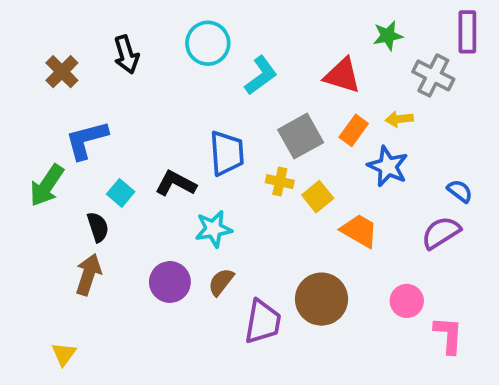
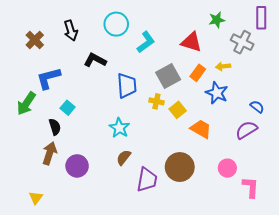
black L-shape: (176, 183) -> (95, 60), moved
cyan star: (213, 229) -> (119, 128), turned -30
purple circle: (170, 282) -> (77, 166), moved

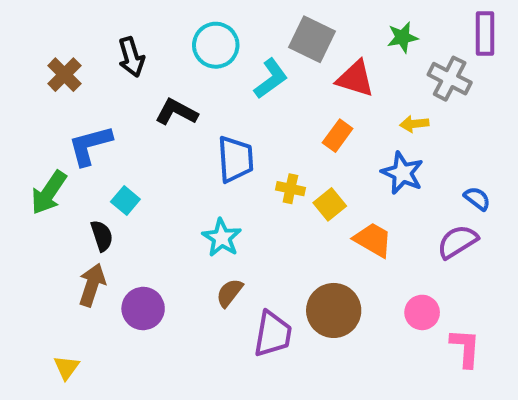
orange rectangle: (198, 73) -> (338, 136), moved
gray square: (168, 76) -> (312, 39), moved, turned -35

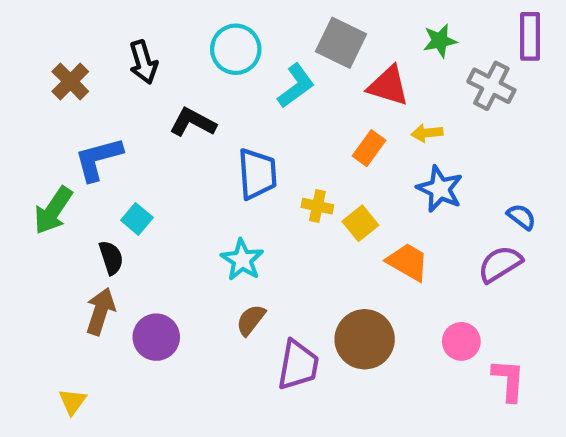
yellow arrow: (414, 124) -> (427, 133), moved

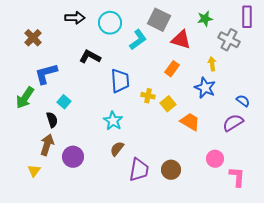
black arrow: (143, 62) -> (75, 18), moved, turned -72
yellow arrow: (427, 133) -> (212, 64), moved, turned 88
brown circle: (365, 339) -> (171, 170), moved, size x0.7
yellow triangle: (72, 402) -> (34, 171), moved

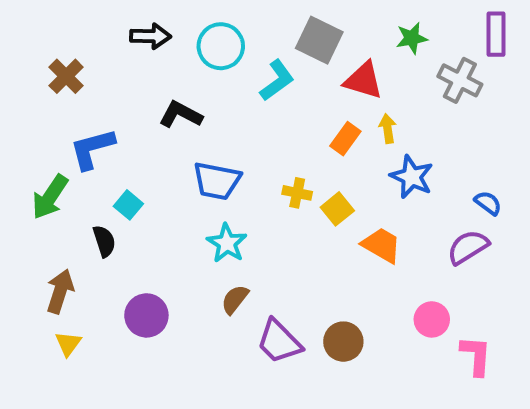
yellow arrow: (212, 64) -> (388, 129), moved
blue trapezoid: (120, 81) -> (217, 181), moved, turned 105
brown arrow: (47, 145) -> (60, 291), moved
purple trapezoid: (139, 170) -> (279, 342), turned 125

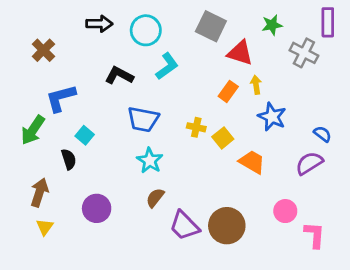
cyan L-shape: (277, 80) -> (167, 66), moved
brown circle: (343, 342) -> (227, 226), size x1.4

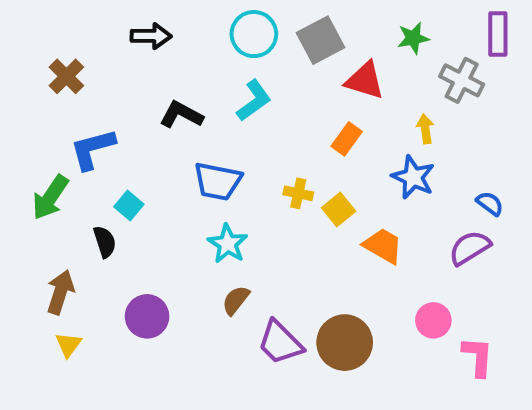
gray square: (211, 26) -> (320, 40), turned 36
cyan circle: (146, 30) -> (254, 34), moved
yellow arrow: (256, 85) -> (425, 129), moved

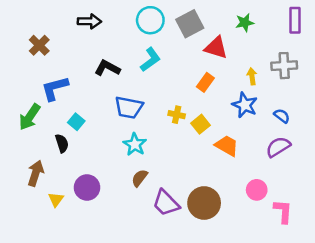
gray cross: (462, 80) -> (284, 66), moved, turned -30
blue semicircle: (490, 203) -> (282, 116), moved
yellow triangle: (68, 345) -> (56, 199), moved

